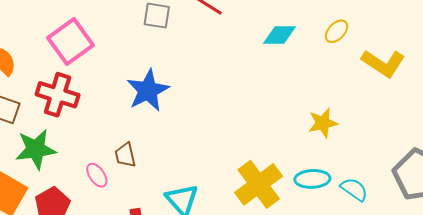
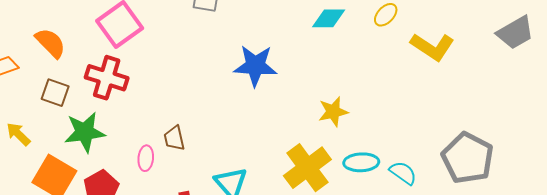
blue star: (148, 90) -> (255, 66), moved, turned 30
yellow star: (323, 123) -> (333, 112), moved
pink ellipse: (97, 175) -> (146, 158), turned 40

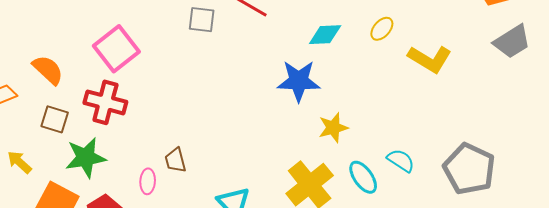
blue star: (255, 66) -> (299, 81), moved
cyan ellipse: (361, 162) -> (363, 177), turned 60
cyan semicircle: (403, 173) -> (401, 160), moved

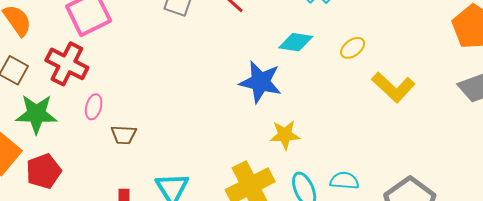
brown trapezoid: (175, 160) -> (124, 135), turned -84
cyan semicircle: (401, 160) -> (344, 181), turned -40
pink ellipse: (148, 181) -> (94, 107), moved

